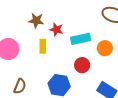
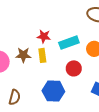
brown star: (36, 21) -> (23, 55), moved
yellow rectangle: (43, 46) -> (42, 55), moved

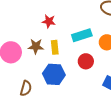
red star: (44, 36) -> (49, 21), moved
blue hexagon: (53, 91) -> (54, 74), moved

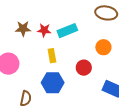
cyan rectangle: (82, 35) -> (67, 31), moved
brown star: (36, 46) -> (23, 29), moved

